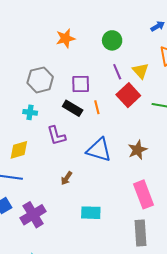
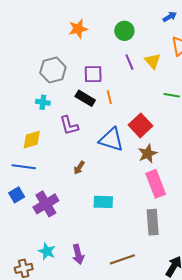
red square: (128, 95) -> (141, 125), moved
brown star: (137, 150) -> (148, 154), moved

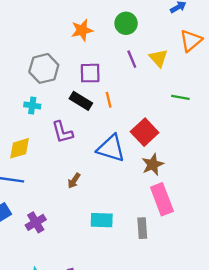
orange star: (78, 29) -> (82, 30), moved
purple cross: (46, 204) -> (36, 222), size x0.7
gray rectangle: (153, 222) -> (142, 228), moved, size x0.7

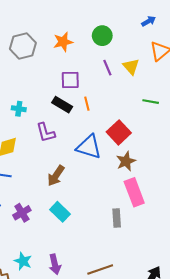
gray hexagon: (44, 68) -> (23, 46), moved
brown arrow: (74, 181) -> (56, 176), size x1.5
cyan rectangle: (102, 220) -> (60, 212), moved, turned 42

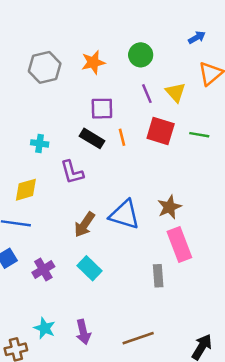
red square: (119, 132) -> (161, 131), moved, turned -30
blue triangle: (89, 147) -> (124, 215), moved

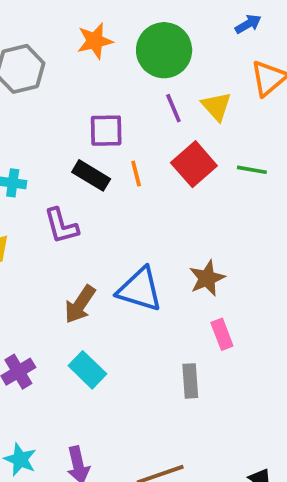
green circle: (141, 55) -> (164, 50), size x1.5
orange star: (93, 62) -> (95, 41), moved
red square: (161, 131) -> (194, 164), turned 32
pink rectangle: (179, 245) -> (222, 334), size x0.6

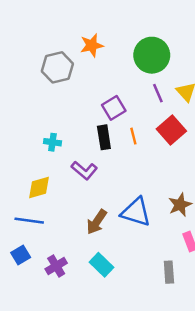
orange star: (95, 41) -> (92, 45), moved
purple square: (106, 131) -> (114, 108), turned -30
black rectangle: (91, 175) -> (104, 137), turned 50
purple L-shape: (61, 226) -> (84, 170), turned -35

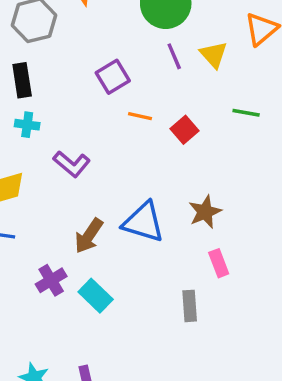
red square: (171, 130) -> (184, 130), moved, size x0.7
orange line: (133, 136) -> (140, 116), turned -63
black rectangle: (104, 137) -> (22, 80), moved
purple cross: (56, 266) -> (51, 280), moved

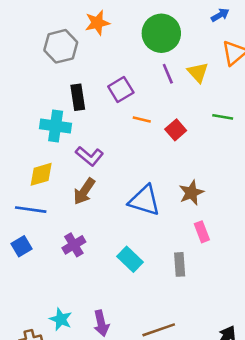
black rectangle: (22, 80) -> (78, 97), moved
cyan cross: (27, 125) -> (56, 126), size x1.6
brown arrow: (89, 236) -> (84, 191), moved
cyan rectangle: (96, 296) -> (130, 259), moved

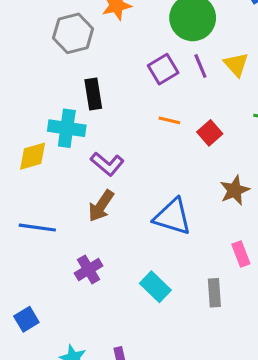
purple square: (121, 89) -> (163, 69), moved
yellow diamond: (41, 174) -> (33, 156), moved
brown star: (191, 193) -> (235, 190), moved
blue square: (22, 246) -> (26, 319), moved

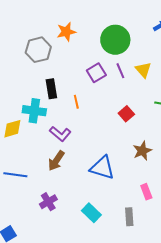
orange line: (169, 120) -> (76, 102), moved, turned 64

